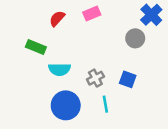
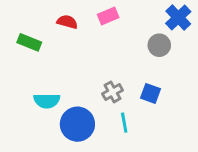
red semicircle: (57, 18) -> (67, 22), turned 63
green rectangle: (36, 47) -> (29, 42), moved
cyan semicircle: (59, 69) -> (47, 101), moved

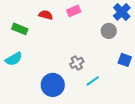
blue square: (151, 93) -> (125, 60), moved
cyan semicircle: (47, 101) -> (14, 59), moved, turned -30
cyan line: (124, 123) -> (93, 81), moved, turned 64

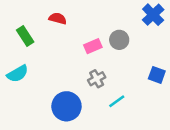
pink rectangle: (74, 11) -> (93, 46), moved
green rectangle: (20, 29) -> (25, 36), turned 35
gray circle: (109, 31) -> (119, 40), moved

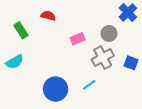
gray circle: (119, 40) -> (109, 33), moved
gray cross: (97, 79) -> (103, 58), moved, size x1.5
cyan line: (117, 101) -> (89, 85), moved

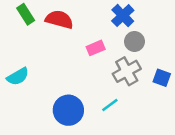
blue cross: (128, 12) -> (123, 16), moved
red semicircle: (48, 16) -> (59, 19), size x1.5
green rectangle: (21, 30) -> (26, 14), moved

